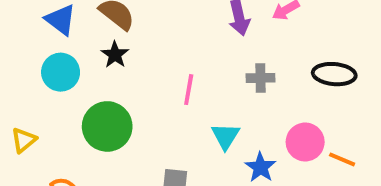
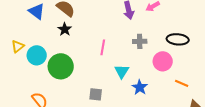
cyan circle: (61, 72) -> (37, 55), moved
yellow triangle: (24, 140) -> (18, 46), moved
pink circle: (305, 142) -> (163, 61), moved

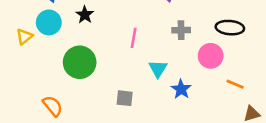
cyan circle: (37, 55) -> (49, 22), moved

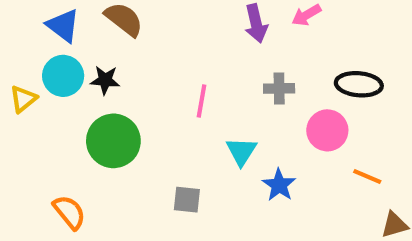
black star: (85, 15) -> (105, 80), moved, turned -30

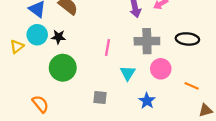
gray cross: (279, 88) -> (147, 41), size x1.6
pink circle: (327, 130) -> (161, 69), moved
blue star: (279, 185) -> (147, 101), moved

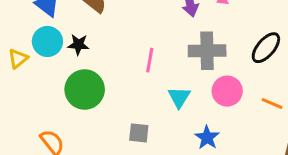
black ellipse: (187, 39) -> (266, 48), turned -55
orange line: (192, 86) -> (272, 103), moved

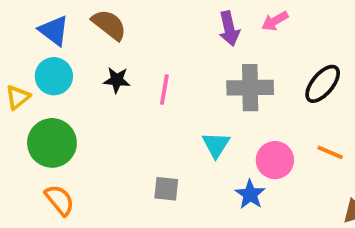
black star: (78, 45) -> (117, 80), moved
pink line: (150, 60) -> (164, 90), moved
green circle: (85, 90) -> (52, 143), moved
pink circle: (227, 91) -> (275, 160), moved

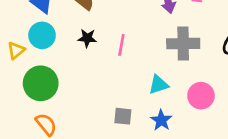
cyan triangle: (216, 145) -> (158, 85), turned 40
blue star: (250, 194) -> (161, 120), moved

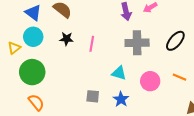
cyan triangle: (158, 85) -> (119, 73), turned 35

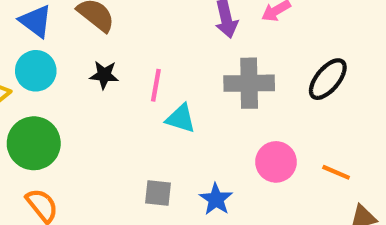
cyan triangle: (119, 73) -> (181, 118), moved
orange line: (179, 77) -> (336, 172), moved

